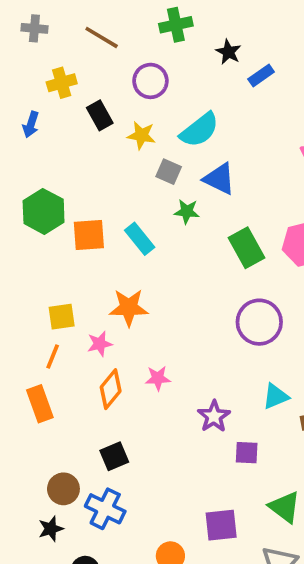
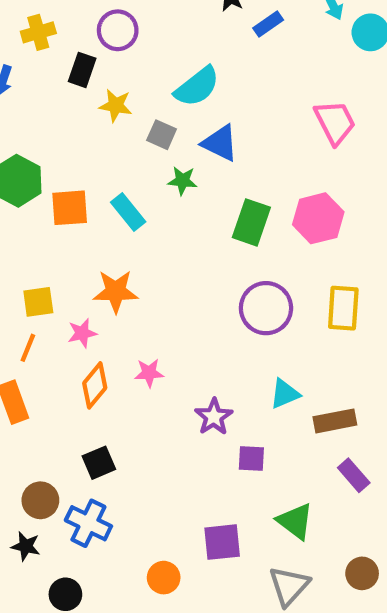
purple circle: (150, 81) -> (118, 30), moved
black rectangle: (100, 115) -> (82, 70), turned 48
yellow star: (141, 135) -> (116, 105), moved
green rectangle: (247, 248) -> (251, 222), turned 48
black star: (51, 529) -> (26, 546), turned 30

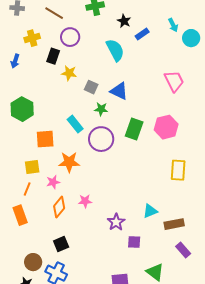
cyan semicircle: (197, 87) -> (115, 50), moved, turned -80
orange square: (70, 208) -> (45, 139), moved
purple circle: (266, 308) -> (101, 139), moved

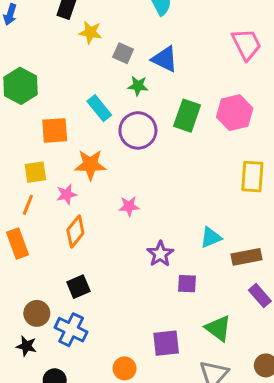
pink star: (85, 201) -> (129, 206), moved

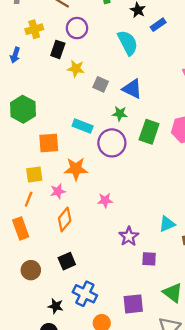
green star: (138, 86) -> (120, 114), moved
cyan rectangle: (99, 108) -> (83, 126), turned -30
brown circle: (37, 313) -> (31, 270), moved
blue cross: (71, 330) -> (85, 294), moved
black star: (26, 346) -> (56, 306), moved

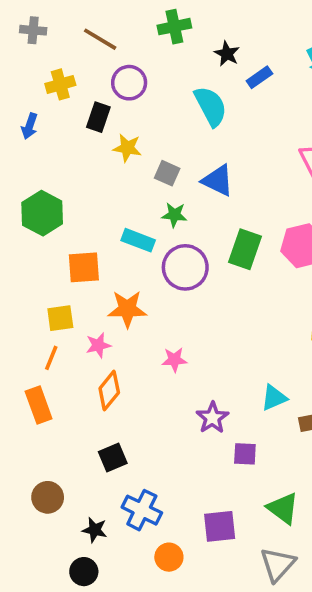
green star: (120, 114) -> (174, 215), moved
brown circle: (31, 270) -> (48, 497), moved

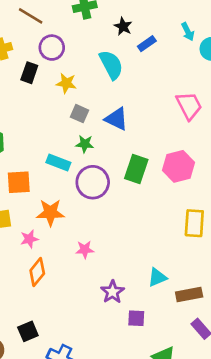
yellow star: (127, 148) -> (66, 83), moved
black square: (113, 457) -> (28, 331), moved

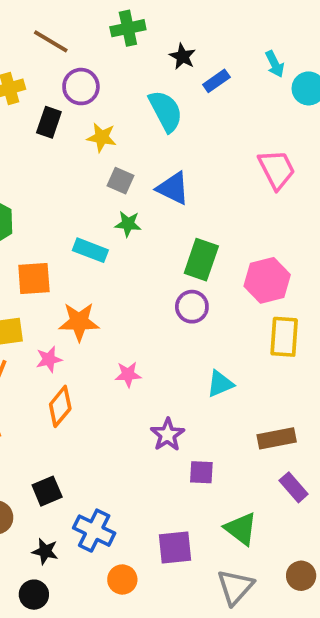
pink hexagon: (179, 166) -> (267, 280), moved
purple circle: (93, 182) -> (192, 307), moved, size x0.7
cyan triangle: (157, 277) -> (220, 384), moved

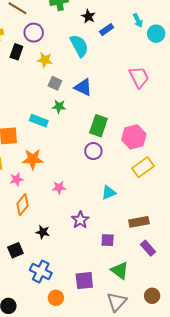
yellow rectangle: (284, 337) -> (143, 167), turned 50
purple square: (201, 472) -> (108, 240), moved
black star: (45, 551) -> (43, 232), moved

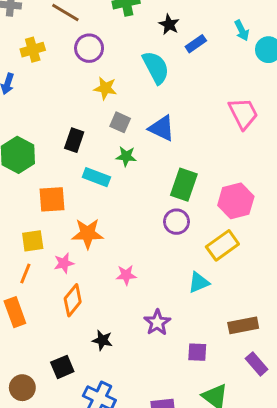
black rectangle: (16, 52) -> (74, 140), moved
yellow rectangle: (143, 167) -> (222, 245), moved

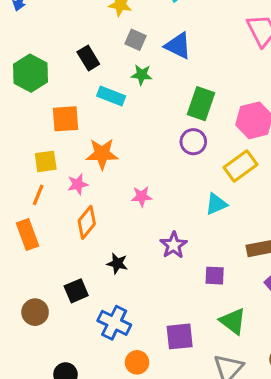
black rectangle: (74, 140) -> (88, 58), turned -50

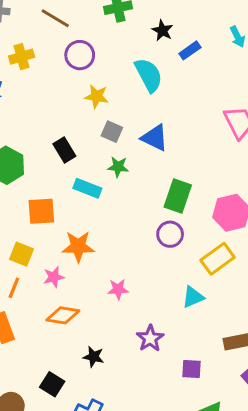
yellow square: (46, 161) -> (22, 254), turned 30
orange diamond: (87, 222) -> (63, 315), turned 60
black square: (76, 291) -> (52, 384), turned -35

